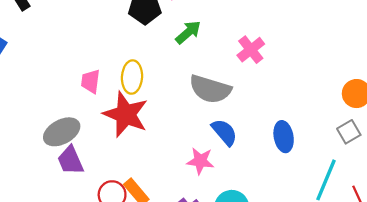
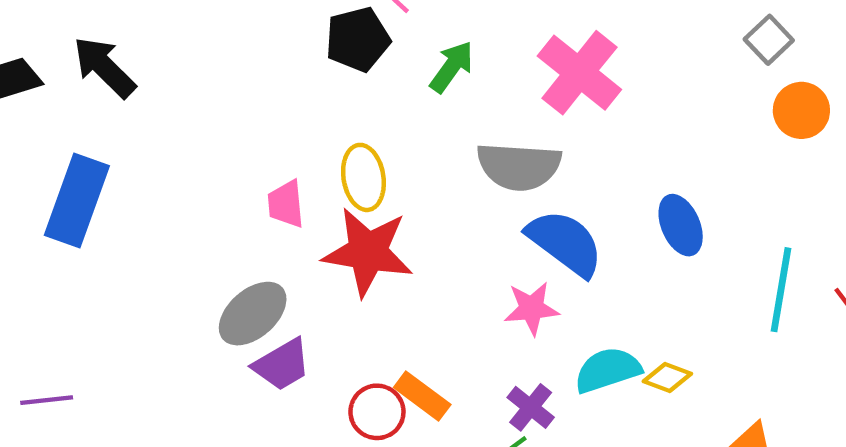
pink cross: (251, 50) -> (579, 73), size x1.5
blue semicircle: (224, 132) -> (565, 243), size x1.4
gray square: (349, 132) -> (769, 40), moved
purple trapezoid: (70, 160) -> (282, 365), turned -84

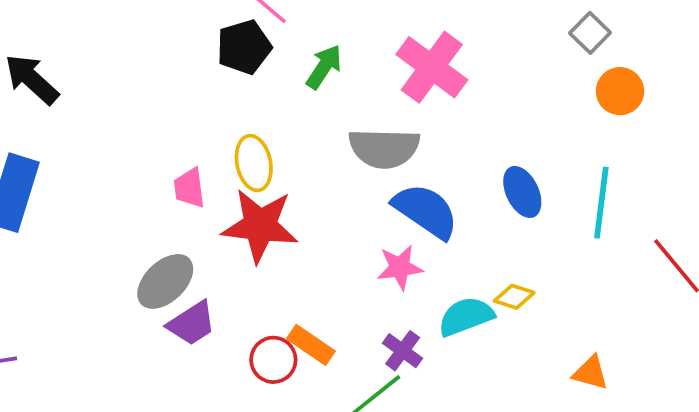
cyan line: (781, 290) -> (601, 203), moved
yellow diamond: (667, 378) -> (514, 297), moved

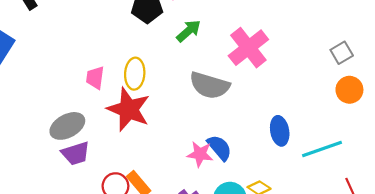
cyan line: (601, 203) -> (322, 149), turned 48
blue semicircle: (426, 211) -> (219, 148), moved, size x0.7

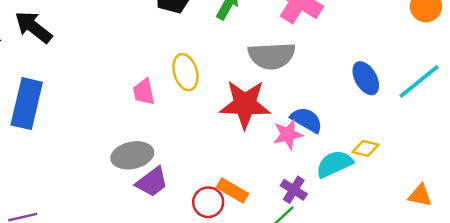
red star: (129, 109) -> (245, 104), moved
gray ellipse: (67, 126) -> (132, 155), turned 36

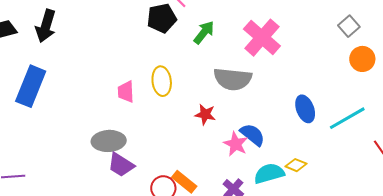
black arrow: (33, 27) -> (46, 26), turned -120
red star: (245, 104) -> (205, 114), size x0.5
pink star: (288, 134) -> (236, 144), turned 30
purple trapezoid: (152, 182) -> (121, 165), turned 60

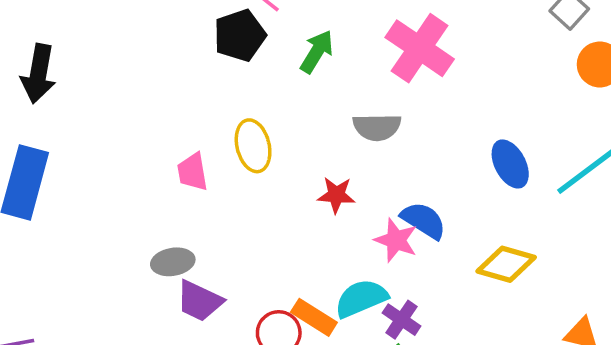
gray semicircle: (233, 79) -> (377, 127), size x0.7
gray ellipse: (109, 141) -> (173, 262), size x0.7
yellow diamond: (296, 165) -> (506, 264), size x1.5
cyan semicircle: (269, 173) -> (361, 298), moved

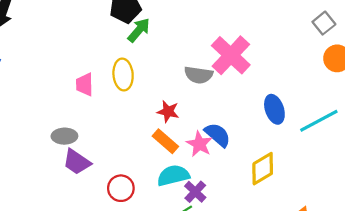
pink cross: (420, 48) -> (231, 55), moved
green arrow: (317, 52) -> (139, 30), moved
yellow diamond: (506, 264) -> (263, 169), turned -56
orange rectangle: (314, 317) -> (165, 141), moved

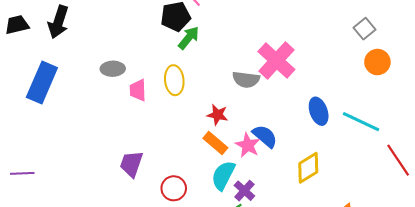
cyan line: (319, 121) -> (361, 122), turned 54
gray ellipse: (64, 136) -> (113, 69), moved
purple trapezoid: (77, 162) -> (131, 164), turned 76
cyan semicircle: (173, 175) -> (223, 175), turned -48

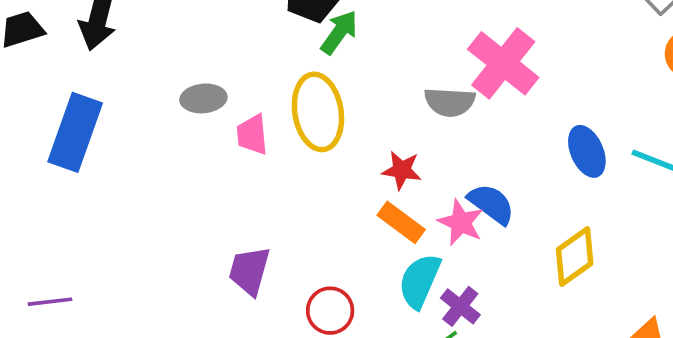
yellow ellipse: (174, 80) -> (318, 112), size x1.4

